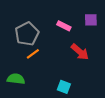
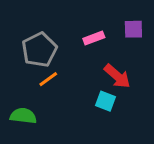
pink rectangle: (64, 26) -> (94, 38), turned -48
cyan square: (64, 87) -> (106, 101), moved

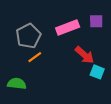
pink rectangle: (94, 38) -> (68, 27), size x1.5
cyan square: (106, 101) -> (97, 72), moved

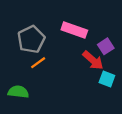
purple square: (96, 21) -> (106, 46), moved, turned -32
pink rectangle: (68, 27) -> (74, 30), turned 40

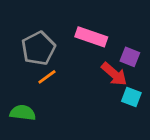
purple square: (106, 46) -> (130, 57), turned -35

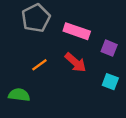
gray pentagon: (38, 48) -> (36, 18), moved
red arrow: (114, 74) -> (75, 62), moved

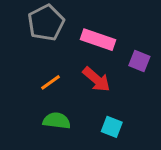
cyan square: (110, 82) -> (112, 127), moved
green semicircle: (19, 95) -> (57, 121), moved

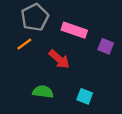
red arrow: (96, 79) -> (59, 59), moved
orange line: (51, 82) -> (24, 44), moved

